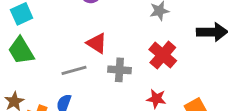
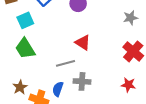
gray cross: (119, 70) -> (82, 81), moved

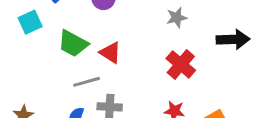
green trapezoid: (25, 48) -> (73, 44), moved, turned -30

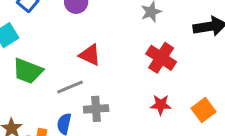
green trapezoid: (73, 44) -> (28, 71), moved

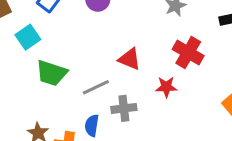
red triangle: (90, 55) -> (130, 59), moved
red star: (161, 105) -> (166, 87), moved

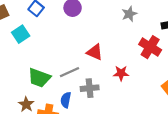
red cross: (188, 53) -> (150, 47), moved
green trapezoid: (52, 73) -> (39, 78), moved

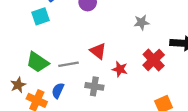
cyan square: (21, 34) -> (40, 16), moved
red star: (121, 73) -> (120, 69), moved
gray cross: (90, 88) -> (94, 86), moved

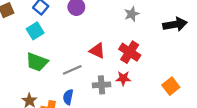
red cross: (154, 60) -> (130, 52), moved
green trapezoid: (38, 62) -> (37, 62), moved
red star: (120, 69) -> (123, 78), moved

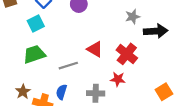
black arrow: (175, 24) -> (156, 31), moved
green trapezoid: (37, 62) -> (34, 54), turned 135
gray cross: (102, 85) -> (96, 93), moved

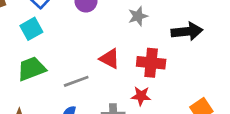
gray star: (133, 17) -> (138, 16), moved
red cross: (127, 54) -> (151, 63), turned -30

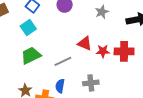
red cross: (151, 63) -> (124, 51), moved
red star: (141, 96) -> (103, 51), moved

